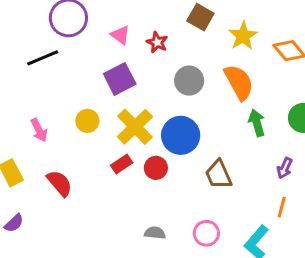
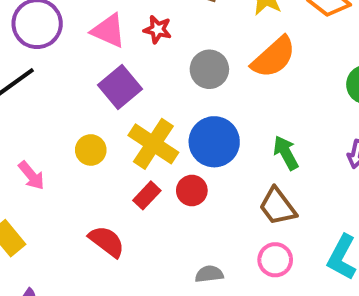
pink triangle: (120, 35) -> (108, 31), size x1.4
orange semicircle: (239, 82) -> (274, 57), turned 90
green arrow: (257, 123) -> (286, 153), moved
brown trapezoid: (219, 175) -> (278, 206), moved
red semicircle: (60, 183) -> (107, 241), moved

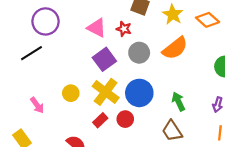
red star: (158, 29) -> (124, 29), moved
pink triangle: (108, 31) -> (97, 28), moved
purple square: (120, 87) -> (104, 59), moved

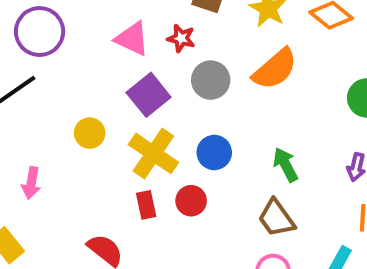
yellow circle: (71, 93) -> (90, 133), moved
blue circle: (139, 93) -> (214, 152), size x0.7
pink arrow: (37, 105) -> (31, 183), turned 49
red rectangle: (100, 120) -> (146, 205), turned -56

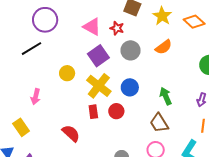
orange semicircle: (275, 69) -> (164, 47), size x0.7

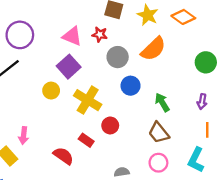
orange semicircle: (164, 47) -> (153, 49), size x1.4
purple square: (98, 56) -> (69, 67), moved
blue circle: (130, 87) -> (131, 86), moved
pink arrow: (36, 97) -> (24, 136), moved
red rectangle: (93, 112) -> (86, 140), moved, turned -40

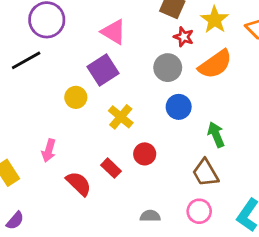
red star: (100, 34) -> (184, 37), moved
yellow cross: (88, 100) -> (121, 117), size x0.7
pink arrow: (24, 136) -> (49, 151), moved

